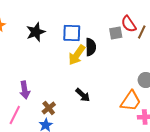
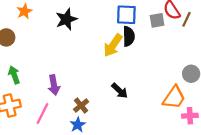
blue square: (72, 33) -> (126, 15), moved

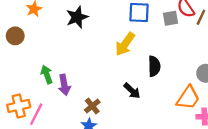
black semicircle: (129, 36) -> (154, 66), moved
green arrow: (14, 75) -> (47, 74), moved
pink line: (43, 113) -> (36, 114), moved

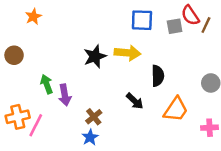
black star: (77, 17) -> (95, 56), moved
brown circle: (15, 36) -> (14, 55), moved
yellow arrow: (125, 44) -> (127, 53), turned -120
orange trapezoid: (188, 98) -> (176, 110), moved

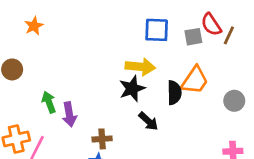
black star: (95, 56) -> (132, 89), moved
orange trapezoid: (176, 110) -> (195, 80), moved
brown cross: (94, 117) -> (102, 139), turned 35

